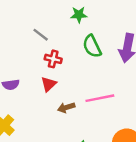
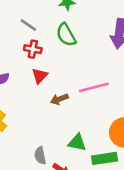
green semicircle: (92, 46) -> (66, 35), moved
red cross: (53, 59) -> (33, 49), moved

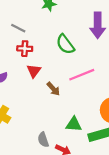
green semicircle: (66, 35) -> (65, 44), moved
brown arrow: (59, 99) -> (53, 89), turned -104

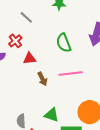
red cross: (25, 49) -> (15, 41), moved, turned 32
red triangle: (34, 71) -> (30, 58), turned 32

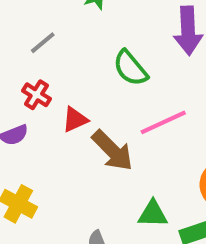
gray line: (26, 17) -> (43, 43), turned -64
brown arrow: (42, 79) -> (112, 151), size x1.6

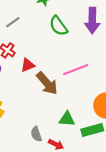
green semicircle: (130, 68) -> (58, 26), moved

